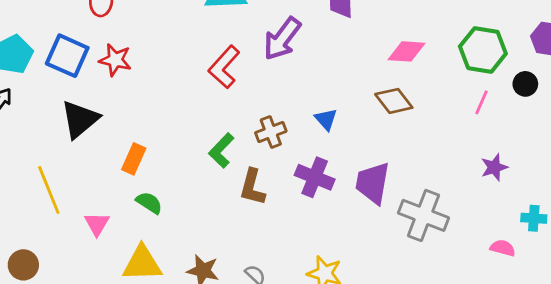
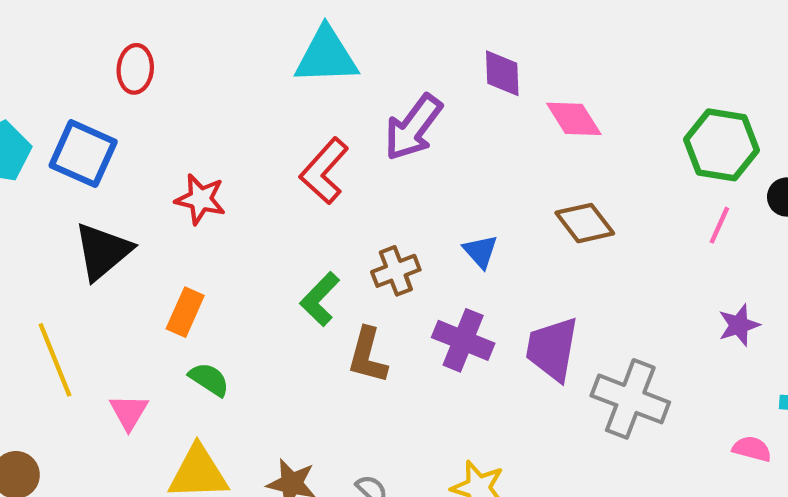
pink diamond: (407, 51) -> (574, 119), moved, turned 54
red star: (115, 60) -> (200, 199), moved

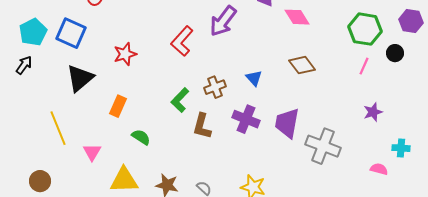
red star: (200, 199) -> (125, 54), turned -30
green semicircle: (209, 379) -> (141, 137), moved

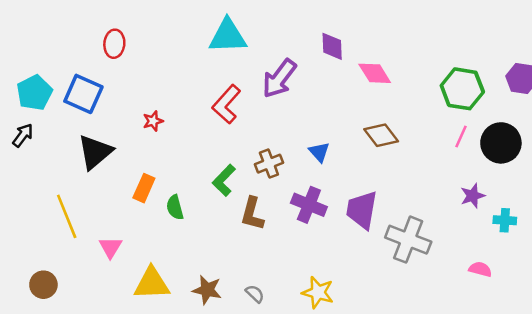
black circle: (395, 53) -> (501, 143), moved, size x1.8
red star: (125, 54) -> (153, 121), size x0.7
green semicircle: (141, 137) -> (175, 207), moved, turned -138
cyan cross: (401, 148) -> (505, 220), moved

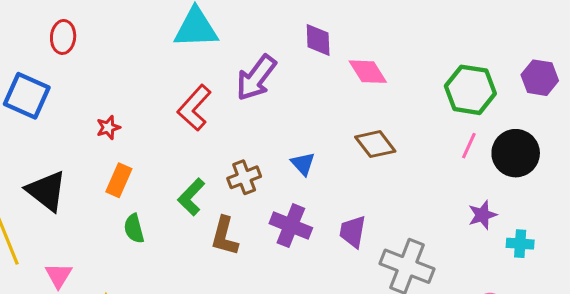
black triangle: (95, 152) -> (46, 191), moved, turned -42
orange rectangle: (144, 188) -> (119, 180), moved
purple trapezoid: (362, 210) -> (353, 232), size x0.7

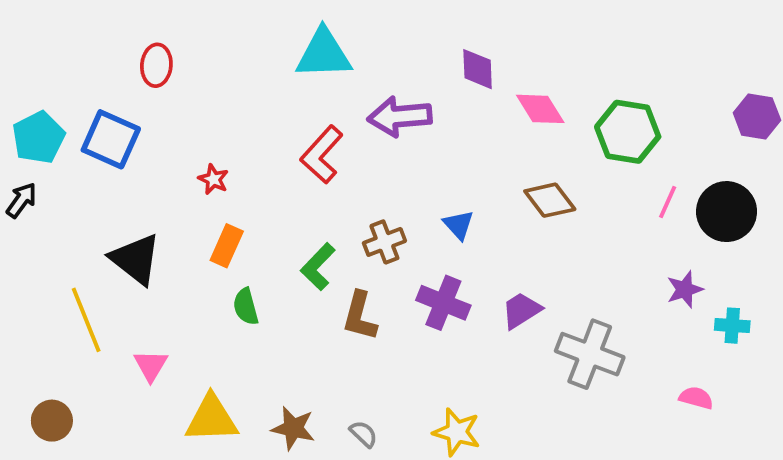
purple arrow: (256, 78) -> (400, 117), turned 48
green hexagon: (470, 90) -> (628, 132), moved
red star: (108, 127) -> (213, 179), turned -30
purple trapezoid: (353, 232) -> (521, 310), turned 48

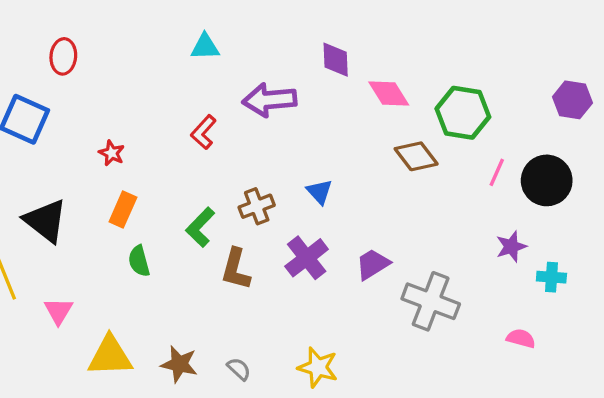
cyan triangle: (324, 54) -> (205, 47), size x0.6
red L-shape: (322, 155) -> (203, 132), size x0.7
brown diamond: (550, 200) -> (416, 156), moved
purple cross: (443, 303) -> (307, 258), turned 30

